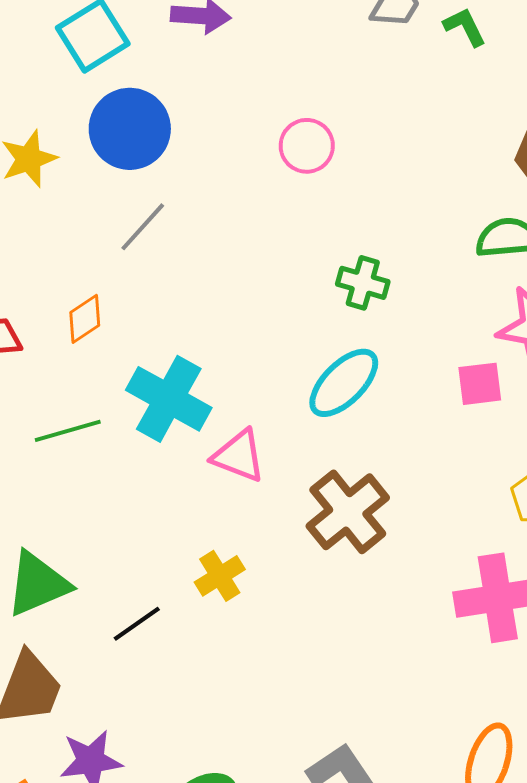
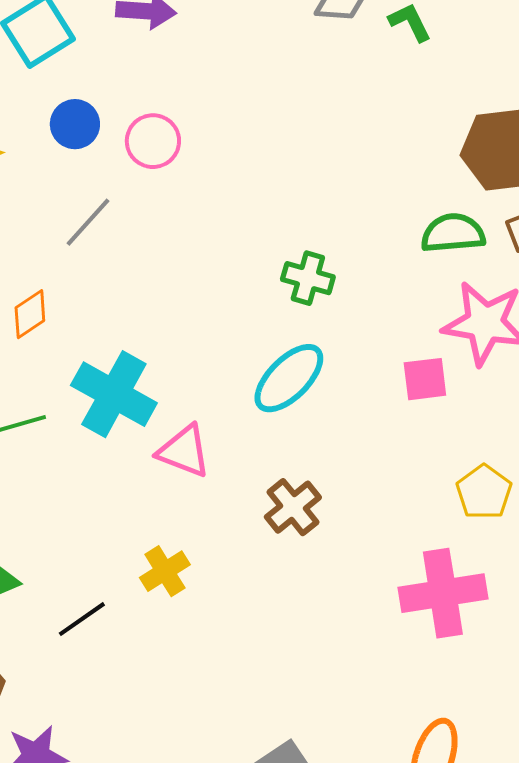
blue circle: (130, 129) -> (75, 124), size x0.6
pink circle: (307, 146) -> (153, 141), moved
brown cross: (348, 512) -> (293, 507), size x0.7

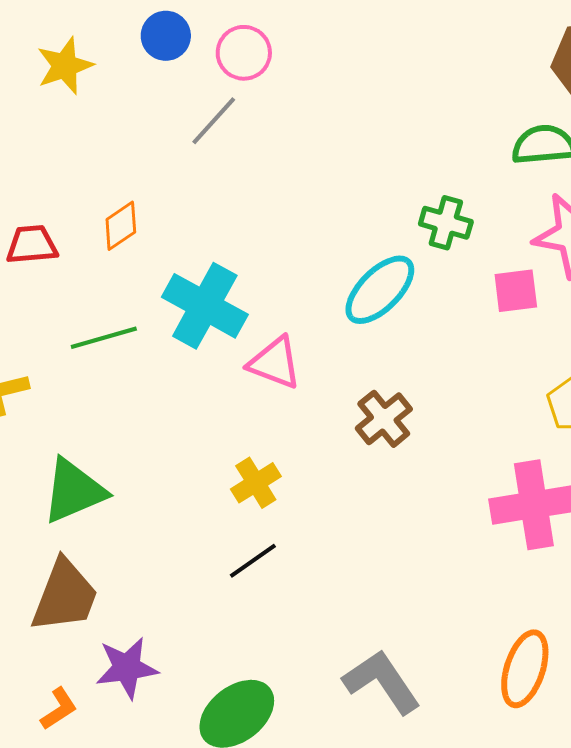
gray line: (88, 222) -> (214, 121), moved
green cross: (308, 278) -> (446, 223), moved
black line: (82, 619) -> (253, 561), moved

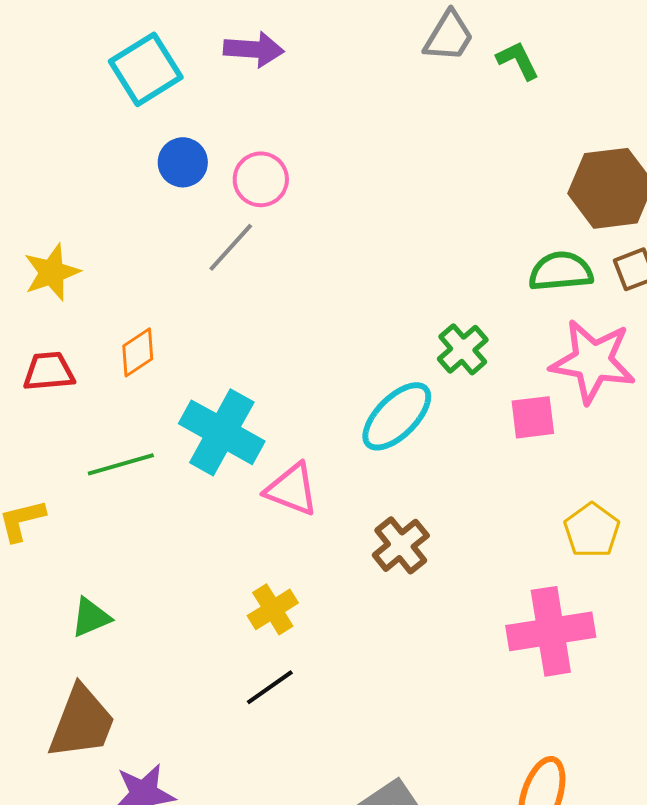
yellow star: (65, 66) -> (52, 272), moved
green cross: (446, 223) -> (463, 349), turned 33
green triangle: (74, 491) -> (91, 617), size x0.6

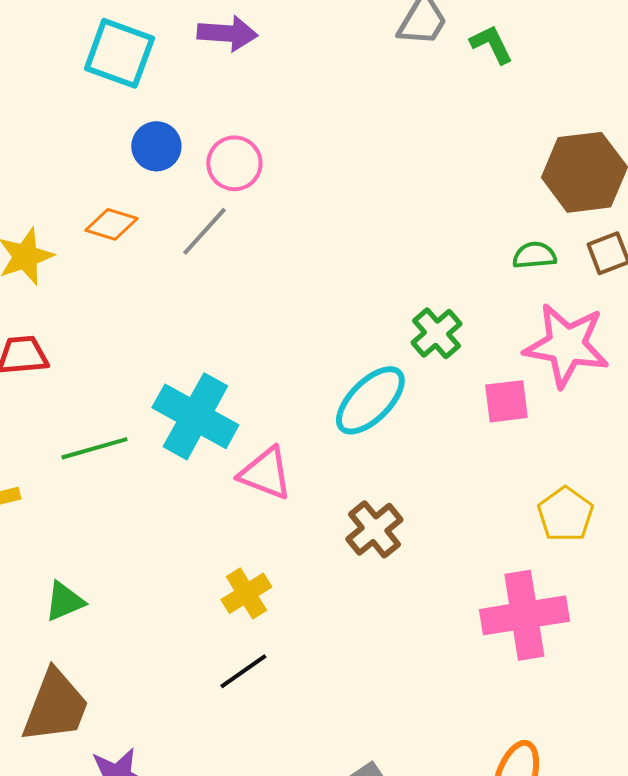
cyan square: (146, 69) -> (119, 53), turned -38
green semicircle: (561, 271) -> (534, 255), size x0.7
orange diamond: (138, 352) -> (111, 224), moved, turned 51

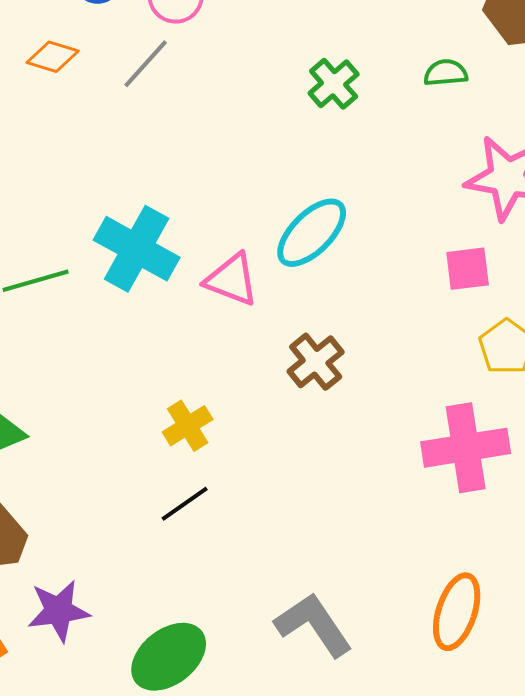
green semicircle: (534, 255) -> (446, 73), moved
green cross: (436, 333) -> (334, 84), moved
pink square: (506, 401) -> (468, 269), moved
pink triangle: (265, 473) -> (232, 280), moved

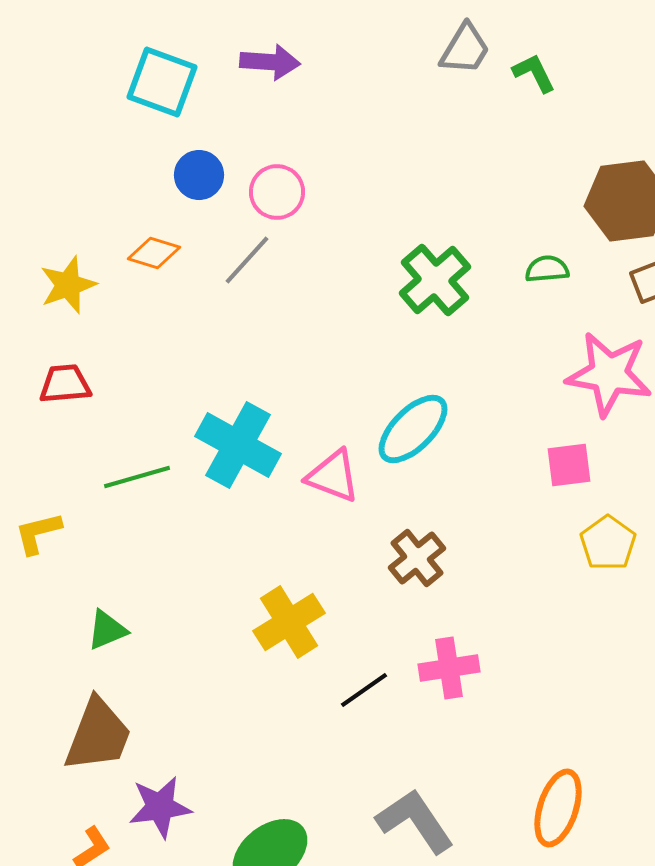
green cross: (334, 84) -> (435, 280), size x1.4
yellow cross: (188, 426) -> (289, 622), size x1.4
pink cross: (466, 448) -> (449, 668), moved, size x0.7
black line: (185, 504) -> (364, 690), moved

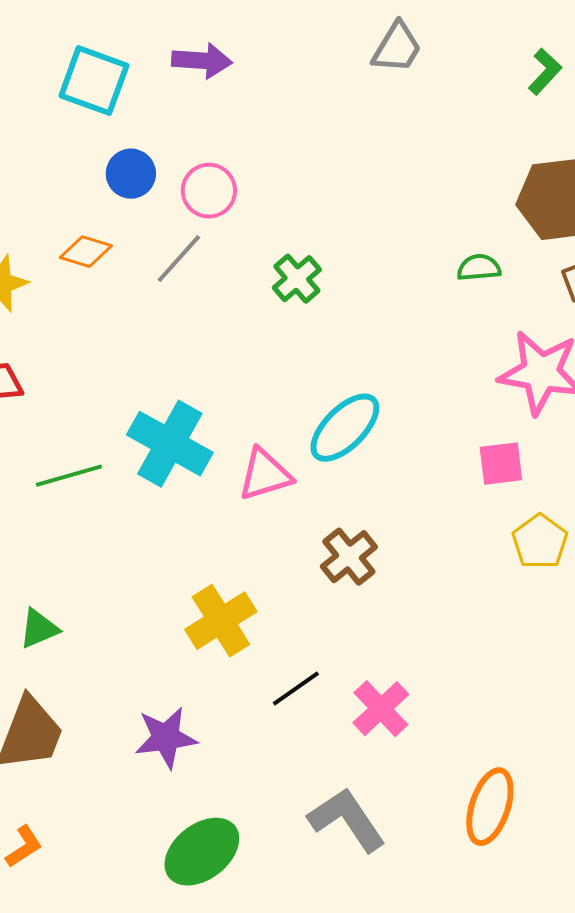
green L-shape: (534, 73) -> (545, 72), moved, turned 69
green cross: (435, 280) -> (297, 279), moved, size x0.7
pink triangle: (333, 476) -> (265, 475), turned -38
pink cross: (449, 668) -> (381, 709), moved, turned -34
purple star: (160, 807) -> (166, 738), moved

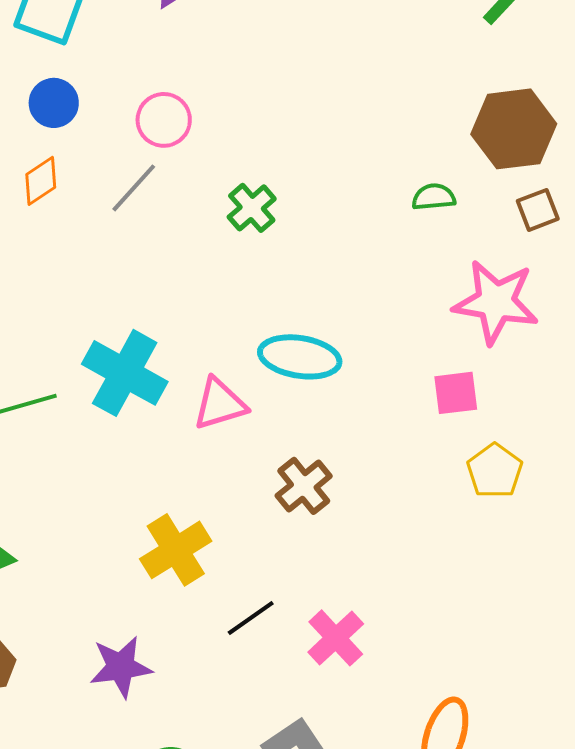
blue circle: (131, 174) -> (54, 103), moved
orange diamond: (86, 252) -> (41, 181), turned -51
cyan ellipse: (345, 428) -> (300, 357), turned 54

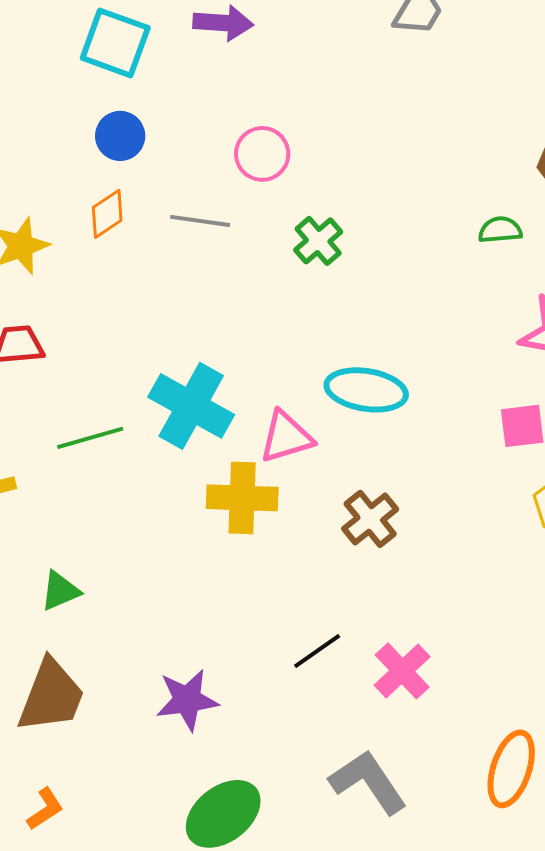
pink circle: (164, 120) -> (262, 154), moved
gray line: (134, 188) -> (200, 221), turned 56
yellow cross: (176, 550) -> (242, 498), moved, turned 34

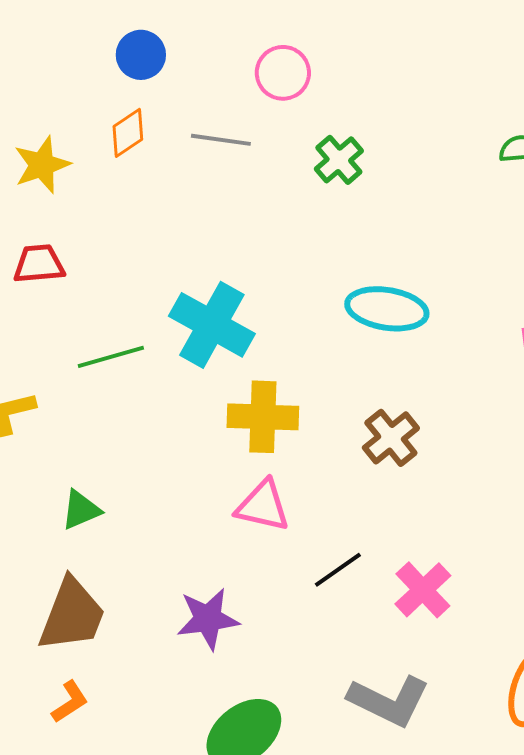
pink triangle: (286, 437) -> (263, 506), moved, turned 30
gray L-shape: (368, 782) -> (389, 701), turned 150
orange L-shape: (45, 809) -> (70, 702), moved

